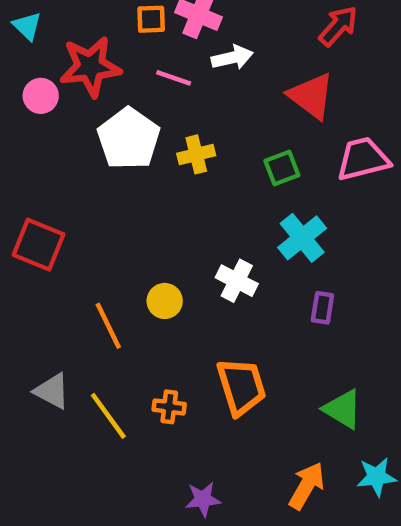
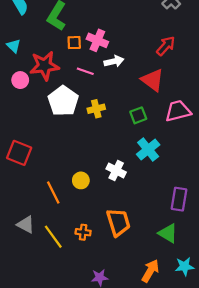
purple rectangle: (322, 308) -> (179, 199), moved, size x1.5

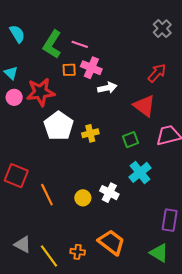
pink line: (85, 71) -> (80, 44), moved
pink circle: (20, 80) -> (14, 97), moved
yellow circle: (81, 180) -> (83, 198), moved
orange line: (53, 193) -> (47, 195), moved
orange trapezoid: (118, 222) -> (111, 242), turned -36

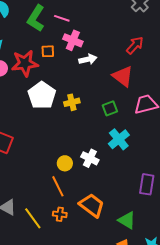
orange square: (69, 70) -> (48, 51), moved
orange line: (47, 195) -> (58, 186), moved
green triangle: (159, 253) -> (127, 220), moved

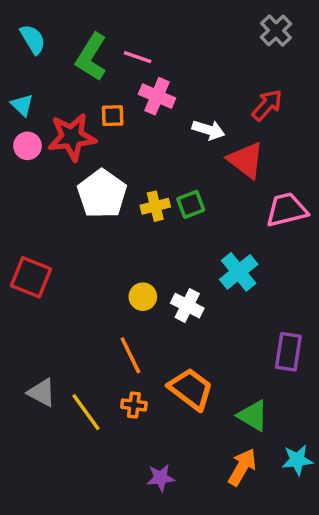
white arrow: (88, 59) -> (209, 130), moved, turned 30
green square: (110, 108) -> (191, 204), moved
yellow circle: (65, 163) -> (143, 297), moved

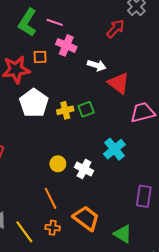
red arrow: (267, 105) -> (115, 29), moved

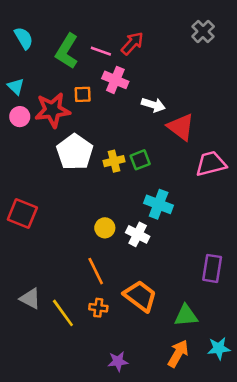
red arrow: (115, 29) -> (132, 43), moved
cyan cross: (114, 149) -> (159, 204), moved, turned -30
green triangle: (123, 234) -> (186, 316), turned -36

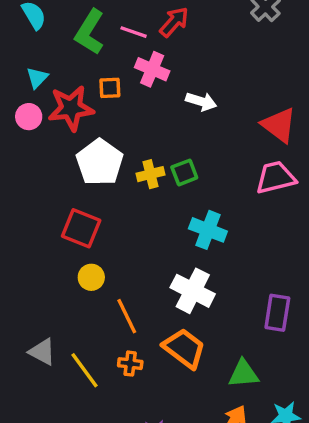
cyan triangle: (16, 86) -> (37, 78), moved, turned 30
red triangle: (181, 127) -> (279, 125), moved
red square: (22, 213) -> (81, 228), moved
yellow circle: (105, 228) -> (91, 277), moved
white cross: (138, 234) -> (193, 291), moved, size x1.4

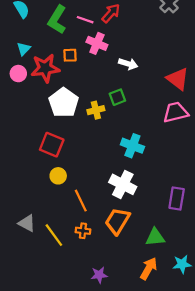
green square: (184, 172) -> (117, 97), moved
orange trapezoid: (184, 348) -> (117, 221), turned -96

